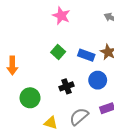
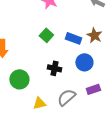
black cross: (66, 86) -> (54, 68), turned 32
yellow triangle: (51, 123) -> (39, 103), turned -32

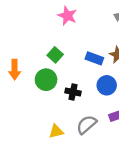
green square: (46, 35) -> (55, 55), moved
green circle: (19, 79) -> (46, 80), moved

